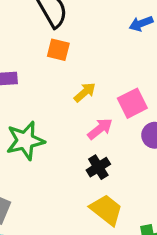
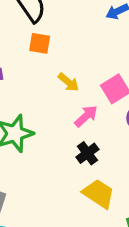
yellow arrow: (85, 92) -> (68, 82), turned 85

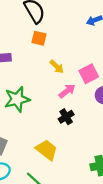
yellow trapezoid: (99, 194) -> (47, 150), moved

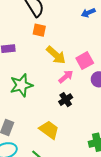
yellow arrow: (57, 67) -> (56, 55), size x1.5

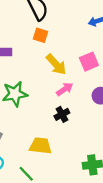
pink square: (85, 61) -> (89, 62), moved
yellow trapezoid: (49, 130) -> (40, 146), turned -35

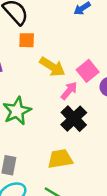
pink square: (89, 62) -> (88, 71), moved
black cross: (62, 114) -> (74, 119), size x1.5

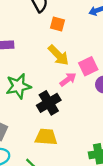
orange square: (27, 40) -> (57, 24), moved
black cross: (74, 119) -> (49, 103), moved

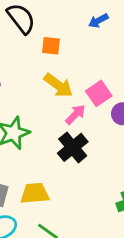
black cross: (49, 103) -> (73, 147), moved
yellow trapezoid: (46, 137) -> (35, 193), moved

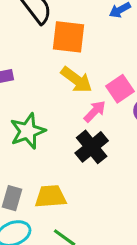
orange square: (51, 46) -> (69, 37), size x1.6

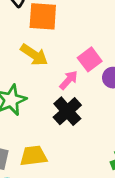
yellow arrow: (76, 80) -> (34, 55), moved

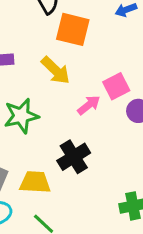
black cross: (67, 111) -> (74, 157), moved

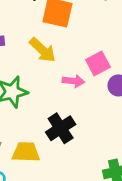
pink arrow: (89, 105) -> (73, 81), turned 45

